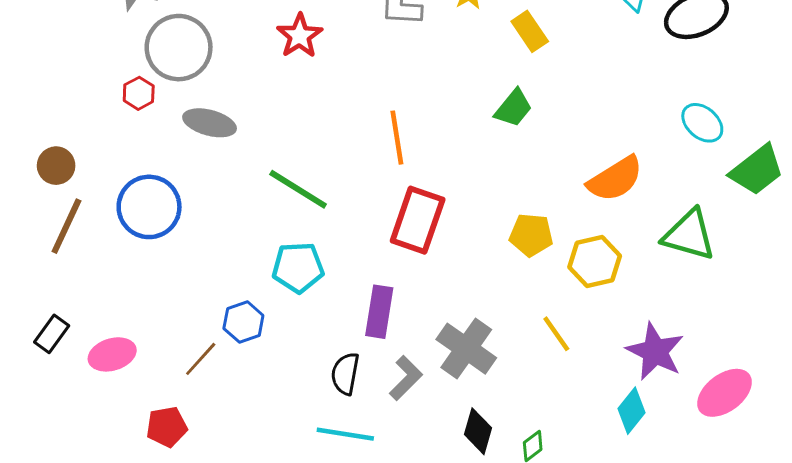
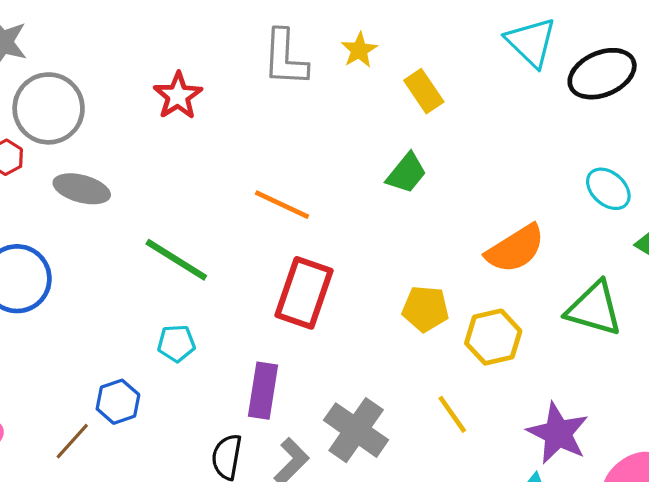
orange line: (397, 138) -> (282, 205), turned -56
cyan pentagon: (298, 267) -> (176, 343), size x0.7

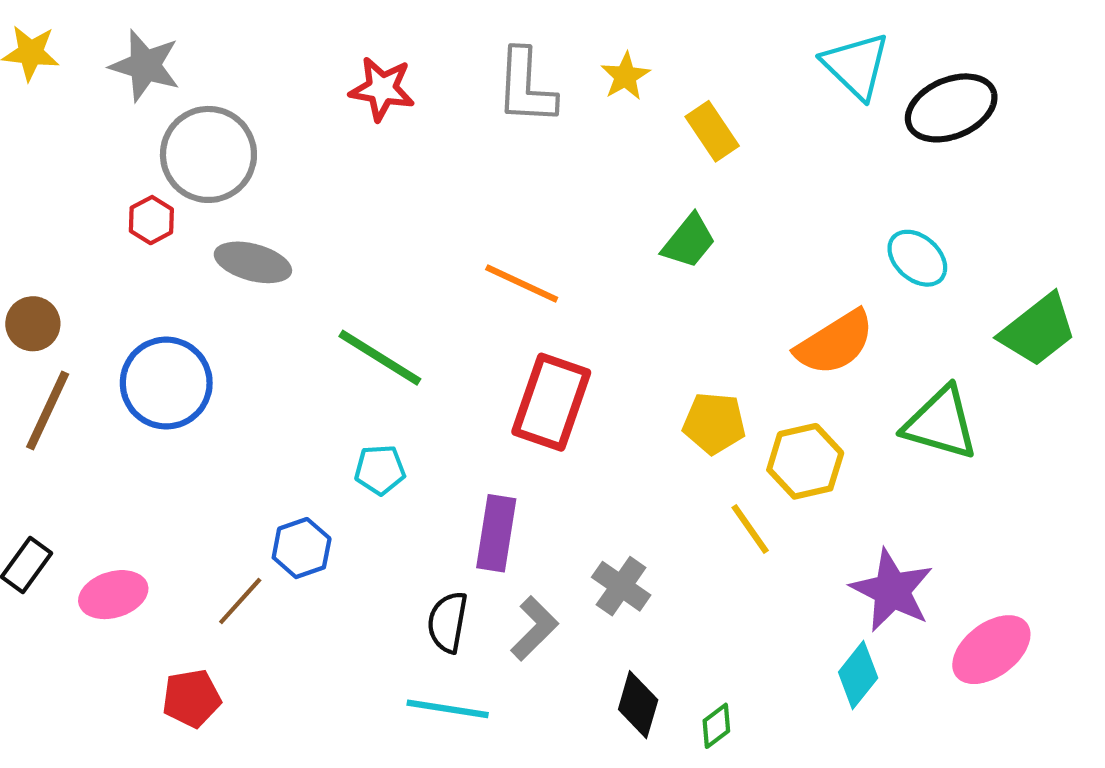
red star: (178, 96) -> (382, 89), moved, turned -30
cyan ellipse: (608, 189) -> (917, 258), moved
yellow line: (452, 414) -> (750, 529), moved
gray cross: (356, 430) -> (621, 586), size x0.7

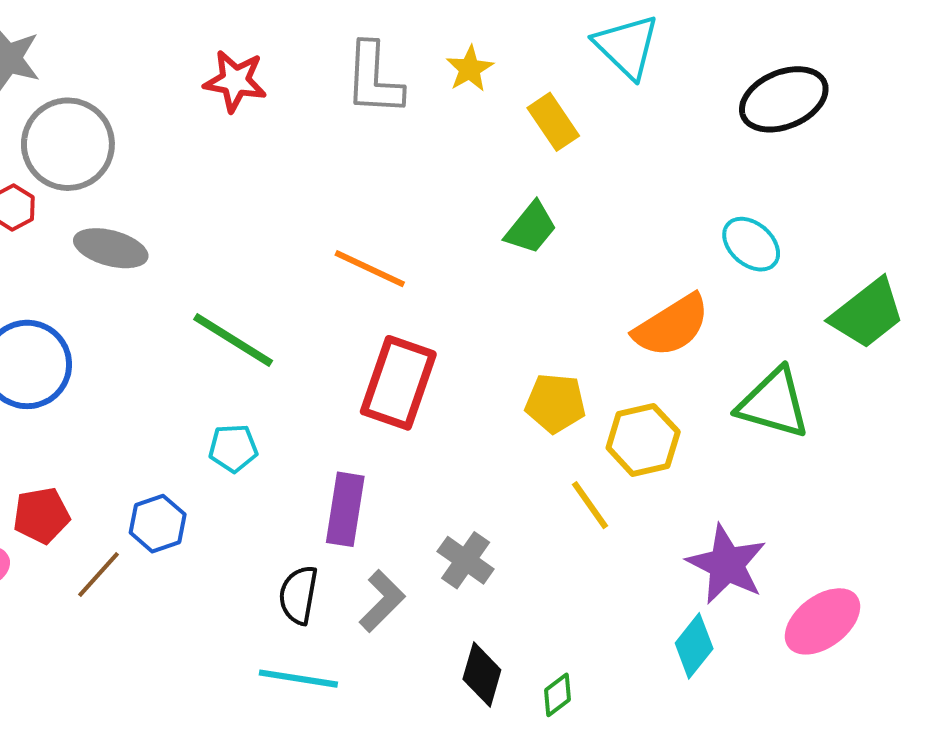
cyan triangle: (856, 66) -> (627, 46), moved
red pentagon: (192, 698) -> (41, 515), moved

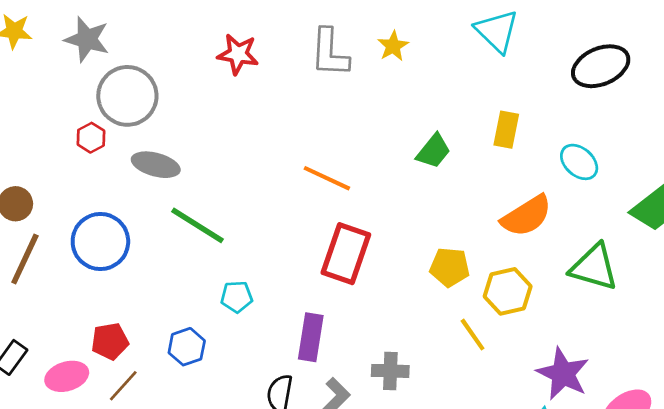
yellow rectangle: (553, 122) -> (506, 130), moved, turned 45
green line: (233, 340) -> (198, 225), moved
gray cross: (466, 560) -> (390, 371), turned -33
brown line: (99, 575) -> (123, 386), moved

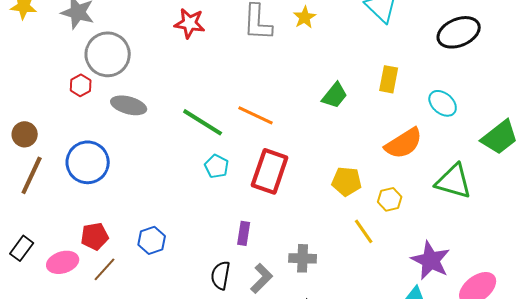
green line: (198, 225) -> (203, 122), moved
yellow hexagon: (508, 291) -> (390, 199), size x0.7
cyan pentagon: (237, 297) -> (217, 166), moved, turned 30
purple rectangle: (311, 337) -> (244, 233), size x0.7

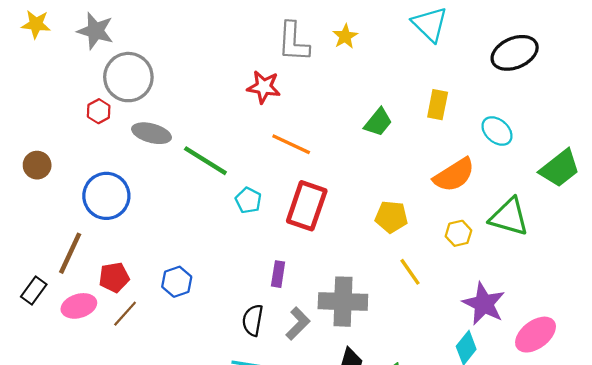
red star: (190, 23) -> (264, 87), moved
green line: (203, 122) -> (205, 161), moved
brown line: (32, 175) -> (70, 253), moved
yellow hexagon: (390, 199) -> (458, 233), moved
gray cross: (303, 258) -> (343, 302), size x1.6

